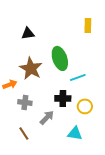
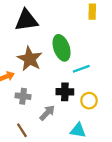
black triangle: (28, 33) -> (26, 20), size x1.6

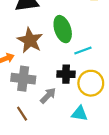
gray cross: (23, 96) -> (23, 79), size x1.5
yellow circle: (89, 101) -> (91, 83), size x1.5

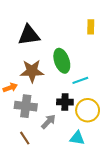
brown star: (30, 40) -> (32, 71), turned -30

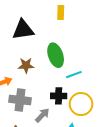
yellow rectangle: (91, 27) -> (61, 12), moved
brown star: (32, 71) -> (26, 65), size x0.7

